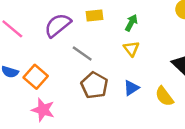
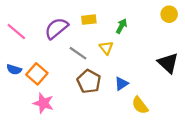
yellow triangle: (131, 49) -> (106, 48), moved
yellow semicircle: (164, 96) -> (140, 105), moved

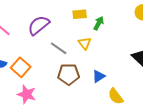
yellow rectangle: (89, 20) -> (80, 14), moved
brown pentagon: (89, 81) -> (69, 74), turned -30

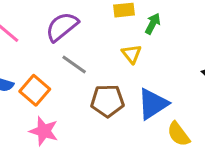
gray line: (59, 48) -> (74, 65), moved
blue triangle: (99, 76) -> (153, 104), size x1.6

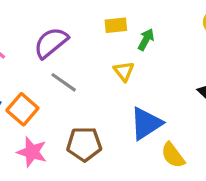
brown pentagon: (107, 101) -> (84, 144), moved

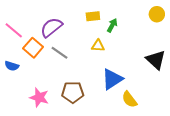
yellow triangle: (124, 71) -> (98, 46), turned -48
orange square: (22, 109) -> (33, 48), moved

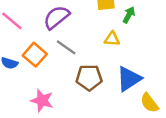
orange square: (33, 48) -> (35, 55), moved
brown pentagon: (73, 92) -> (89, 78), moved

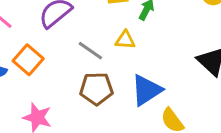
gray line: (66, 47) -> (90, 51), moved

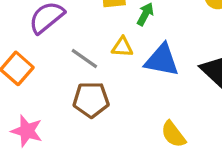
blue triangle: (146, 90) -> (162, 60), moved, turned 44

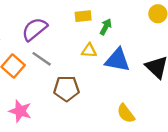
gray line: (84, 59) -> (42, 59), moved

